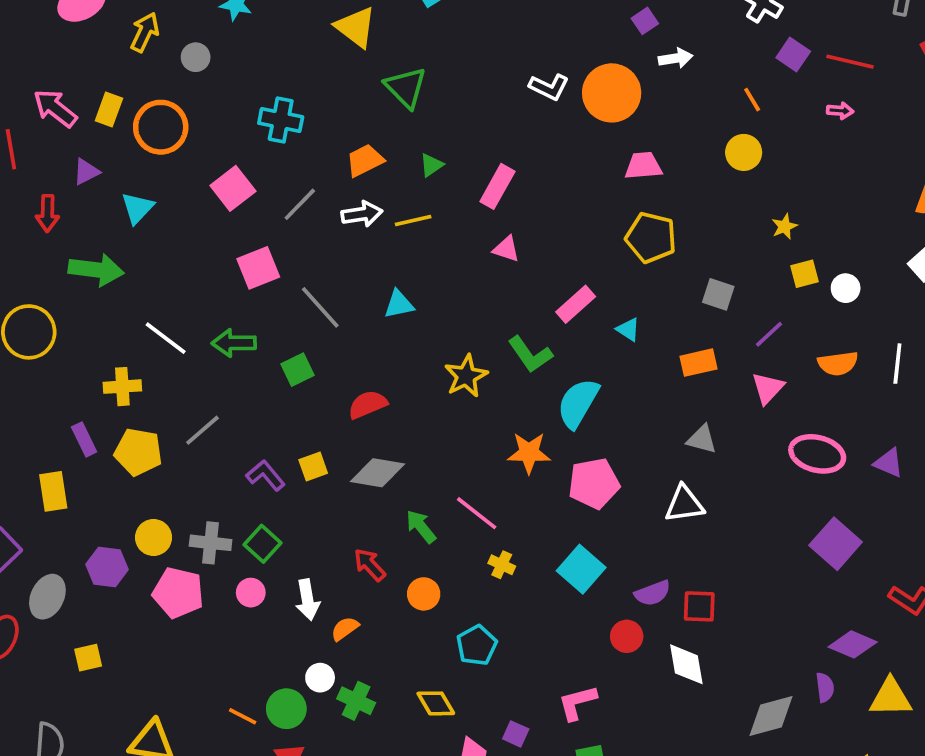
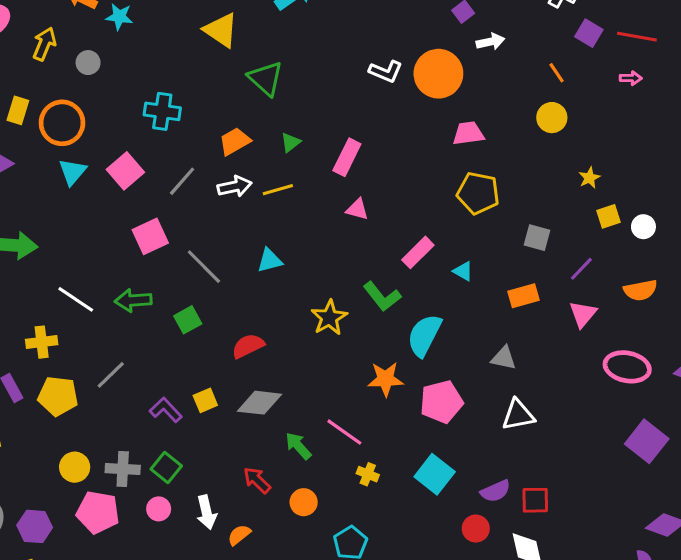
cyan triangle: (137, 208) -> (72, 172), moved
gray triangle: (702, 439) -> (504, 358), moved
purple hexagon: (107, 567) -> (35, 526), moved

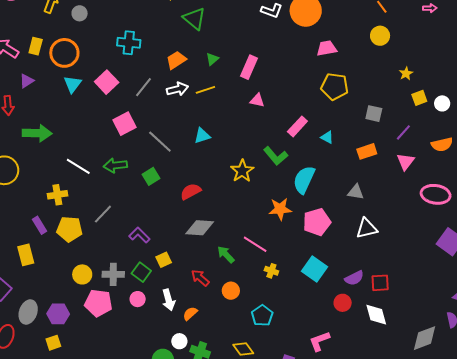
yellow square: (205, 400) -> (164, 260), moved

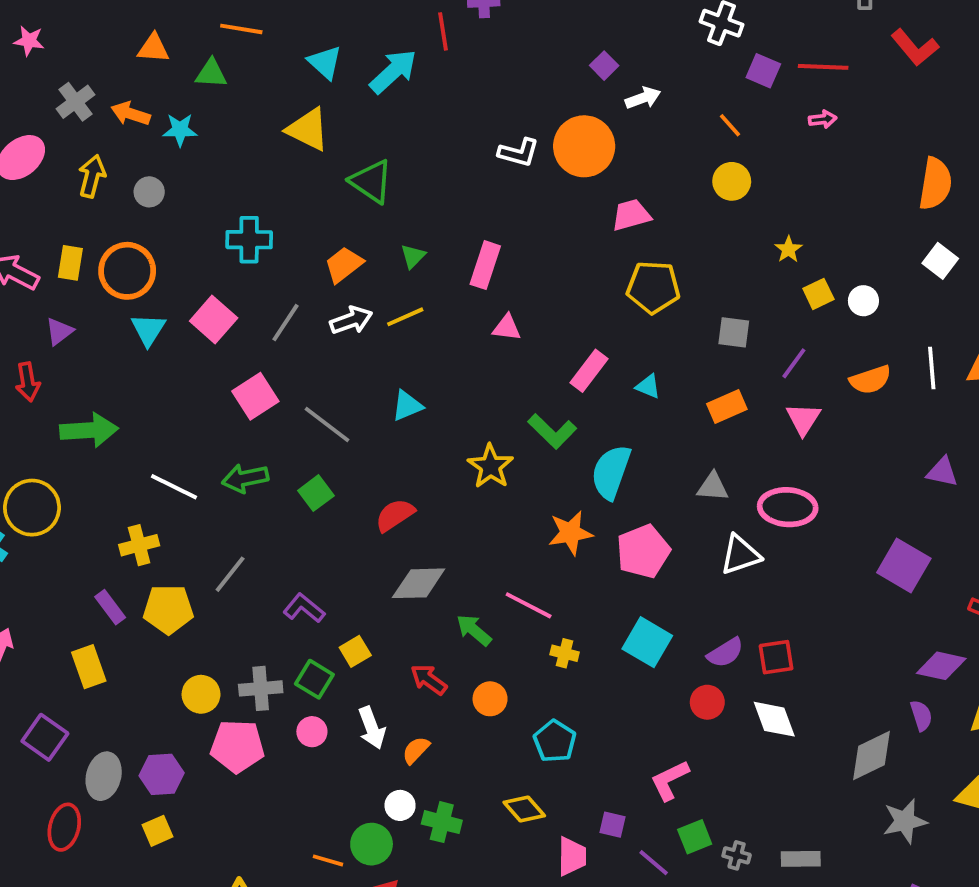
pink ellipse: (436, 194) -> (788, 507), moved

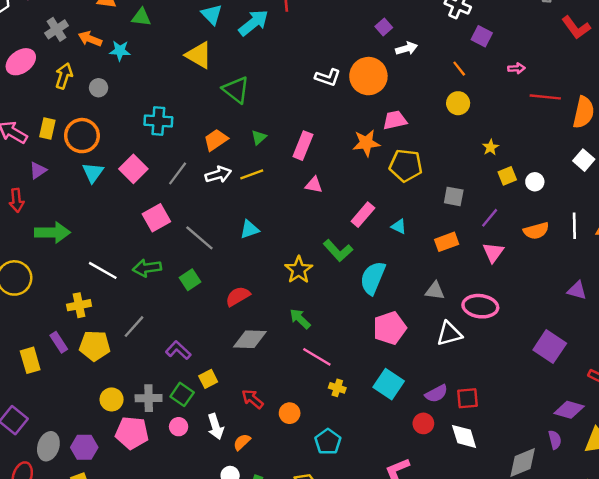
red line: (823, 67) -> (545, 97), moved
orange star: (570, 533) -> (366, 143), moved
green arrow: (474, 630) -> (300, 319), moved
yellow rectangle: (89, 667) -> (30, 360), moved

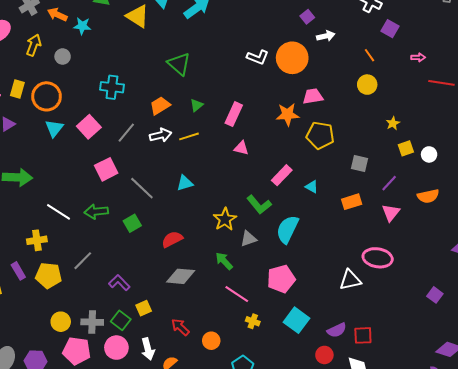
yellow triangle: (199, 55) -> (138, 16), moved
gray triangle: (435, 291) -> (248, 239), moved, turned -30
pink pentagon: (390, 328) -> (281, 279), moved
purple square: (550, 347) -> (435, 295), size x0.6
pink circle: (179, 427) -> (116, 348), size x1.5

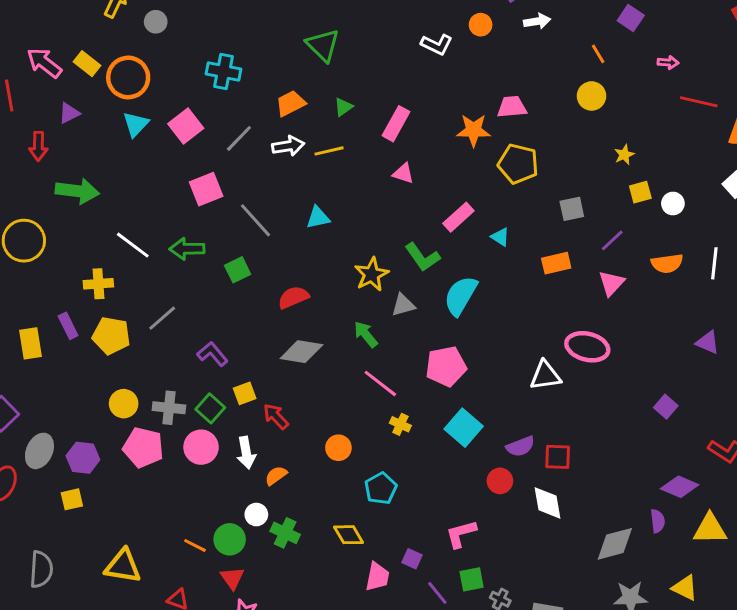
orange circle: (292, 58) -> (481, 25), moved, size x0.5
yellow rectangle: (17, 89) -> (87, 64), turned -72
gray square: (360, 163) -> (572, 209), turned -30
red arrow: (180, 327) -> (276, 416), moved

